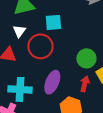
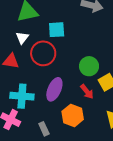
red arrow: (85, 84) -> (87, 92), turned 126

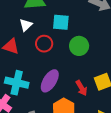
red circle: (43, 53) -> (44, 44), size x0.7
green circle: (89, 66) -> (79, 46), moved

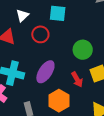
green circle: (79, 46) -> (83, 50), moved

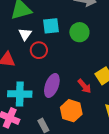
white triangle: (22, 15) -> (25, 34), moved
green circle: (83, 50) -> (79, 32), moved

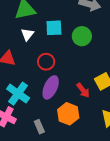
red circle: (39, 50) -> (46, 62), moved
cyan cross: (20, 94) -> (18, 94), turned 30

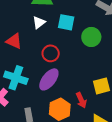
red arrow: (83, 90) -> (81, 100), moved
cyan cross: (18, 94) -> (16, 78), turned -30

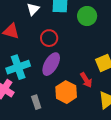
cyan cross: (16, 78) -> (18, 67), turned -30

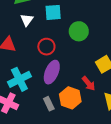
green circle: (87, 16) -> (79, 31), moved
gray rectangle: (36, 102) -> (49, 104), moved

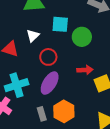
white triangle: (27, 20) -> (33, 36), moved
green circle: (79, 31) -> (82, 37), moved
red arrow: (89, 83) -> (85, 70), moved, turned -63

